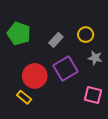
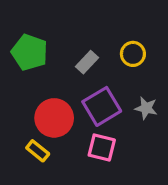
gray star: (95, 58) -> (146, 108), moved
pink square: (93, 95) -> (102, 148), moved

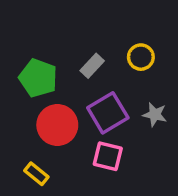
green pentagon: (29, 52) -> (38, 78), moved
yellow rectangle: (38, 151) -> (36, 174), moved

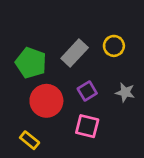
gray rectangle: (92, 66) -> (75, 53), size x1.4
purple square: (108, 113) -> (87, 91), size x0.6

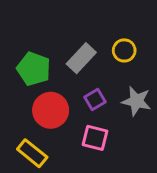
gray star: (125, 92) -> (136, 101), size x1.4
yellow rectangle: (30, 140) -> (32, 153), size x1.4

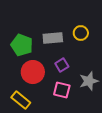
gray rectangle: (81, 58) -> (53, 38), turned 42
gray star: (136, 101) -> (89, 81), moved, turned -30

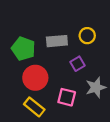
purple square: (62, 65) -> (77, 64), moved
yellow rectangle: (21, 100) -> (34, 107), moved

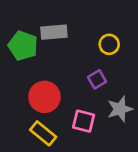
gray rectangle: (57, 41) -> (54, 32), moved
green pentagon: (23, 49) -> (23, 46), moved

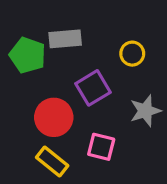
purple square: (97, 79) -> (93, 88), moved, size x1.5
gray star: (120, 109) -> (145, 111), moved

